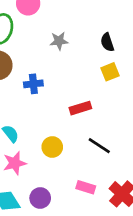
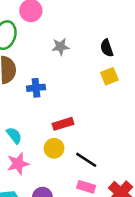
red rectangle: (80, 108) -> (63, 124), moved
black line: (99, 146) -> (86, 160), moved

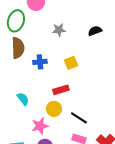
black semicircle: (107, 48) -> (95, 31), turned 88
yellow square: (109, 76) -> (71, 63), moved
pink star: (18, 164) -> (40, 126), moved

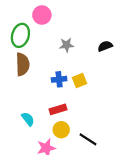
blue cross: (40, 62) -> (59, 79), moved
red rectangle: (61, 90) -> (58, 109), moved

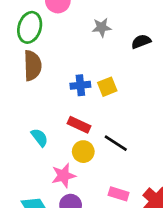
gray star: (67, 45) -> (102, 27), moved
red rectangle: (58, 109) -> (79, 125), turned 42
black line: (88, 139) -> (116, 143), moved

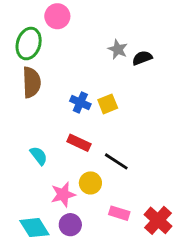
gray star: (102, 27) -> (118, 49), moved, turned 30
blue cross: (80, 85) -> (80, 102), turned 30
yellow circle: (83, 152) -> (90, 183), moved

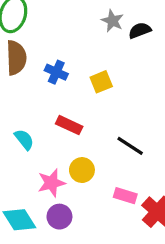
blue cross: (80, 102) -> (56, 72), moved
black line: (116, 161) -> (130, 146), moved
pink rectangle: (119, 213) -> (125, 196), moved

